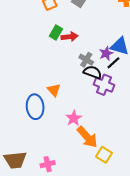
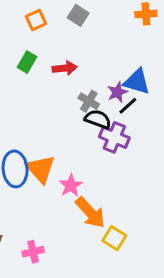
green rectangle: (56, 33) -> (27, 62), moved
orange triangle: (54, 90) -> (41, 169), moved, size x1.5

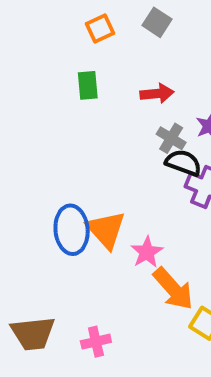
green rectangle: (27, 62) -> (88, 85), turned -35
red arrow: (65, 68) -> (157, 94), moved

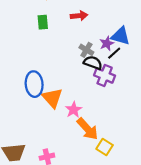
red arrow: (157, 94) -> (79, 16), moved
blue ellipse: (72, 230) -> (34, 84), moved

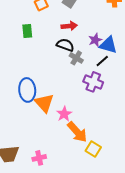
green rectangle: (43, 22) -> (27, 31), moved
purple star: (107, 43) -> (95, 40), moved
black semicircle: (93, 63) -> (65, 45), moved

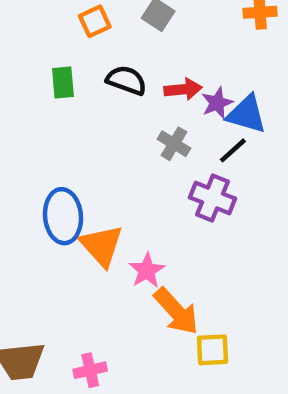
red arrow: (69, 26) -> (183, 89), moved
black semicircle: (65, 45) -> (126, 80), moved
yellow square: (93, 149) -> (212, 350), turned -35

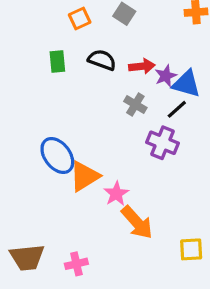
blue ellipse: (63, 216) -> (57, 155), turned -33
orange triangle: (101, 246) -> (84, 176), turned 40
yellow square: (212, 350) -> (191, 249), moved

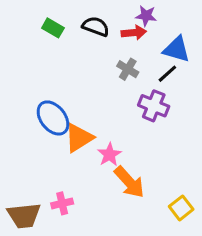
green rectangle: (57, 62) -> (53, 28), turned -55
purple star: (166, 76) -> (146, 16), moved, turned 30
yellow square: (191, 249) -> (181, 208), turned -35
pink cross: (76, 264) -> (62, 203), moved

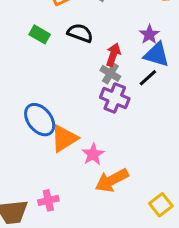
purple star: (146, 16) -> (149, 34), moved, turned 30
red arrow: (134, 33) -> (113, 55), moved, turned -65
purple cross: (154, 106) -> (115, 98), moved
orange arrow: (129, 182) -> (112, 180), turned 104

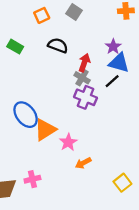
green rectangle: (40, 34) -> (15, 47), moved
orange arrow: (112, 180) -> (83, 163), size x0.6

